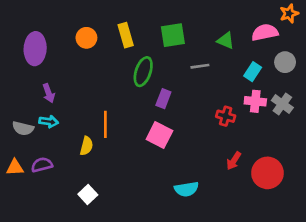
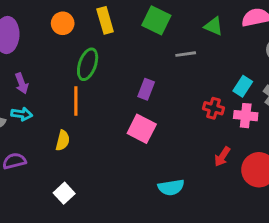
green square: (173, 35) -> (156, 20), turned 35
green ellipse: (143, 72) -> (88, 64), moved
cyan rectangle: (253, 72) -> (243, 86), moved
pink cross: (255, 101) -> (246, 116), moved
orange line: (105, 124) -> (76, 101), moved

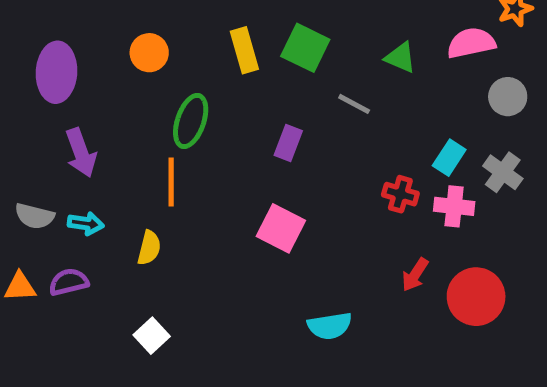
yellow rectangle: (105, 20) -> (244, 50), moved
gray line: (186, 54) -> (354, 104), turned 36
purple arrow: (22, 83) -> (81, 153), size x1.4
purple rectangle: (146, 89) -> (288, 143), moved
cyan arrow: (22, 114) -> (86, 223), moved

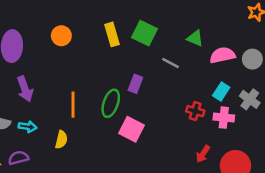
pink semicircle: (471, 43) -> (222, 55), moved
green ellipse: (191, 121) -> (111, 103), moved

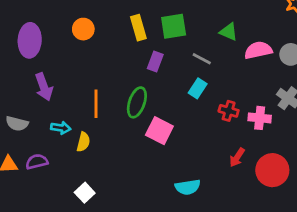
green square: (145, 33) -> (174, 26), turned -35
purple rectangle: (135, 84) -> (155, 61), moved
cyan rectangle: (221, 92) -> (198, 88), moved
cyan arrow: (28, 127) -> (61, 128), moved

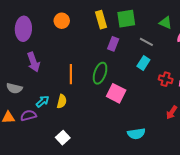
cyan arrow: (61, 128) -> (43, 101), moved, turned -48

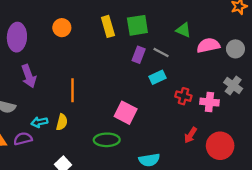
purple rectangle: (113, 44) -> (139, 55), moved
cyan rectangle: (143, 63) -> (157, 77), turned 32
green ellipse: (100, 73) -> (107, 140), moved, turned 70
cyan arrow: (43, 101) -> (39, 122), turned -152

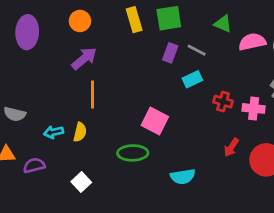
purple arrow: (29, 76) -> (84, 58), moved, turned -110
purple semicircle: (23, 139) -> (34, 165), moved

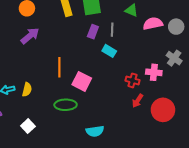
gray line: (197, 50) -> (112, 30), turned 64
cyan rectangle: (192, 79) -> (109, 51), turned 56
orange line: (92, 95) -> (59, 67), moved
red cross: (223, 102) -> (133, 80), moved
cyan semicircle: (183, 177) -> (95, 131), moved

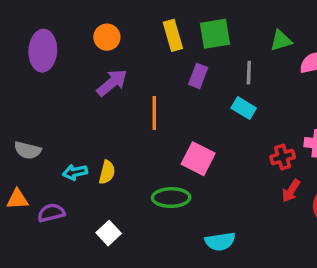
green triangle: (132, 10) -> (281, 40), turned -40
purple rectangle: (93, 32) -> (198, 76), moved
orange line: (59, 67) -> (154, 113), moved
red cross: (133, 80) -> (283, 157), turned -32

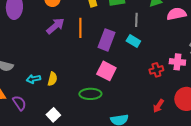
purple rectangle: (198, 76) -> (106, 40), moved, size x1.5
orange line: (154, 113) -> (80, 28), moved
red arrow: (291, 191) -> (158, 106), moved
purple semicircle: (51, 213) -> (19, 103), turned 70

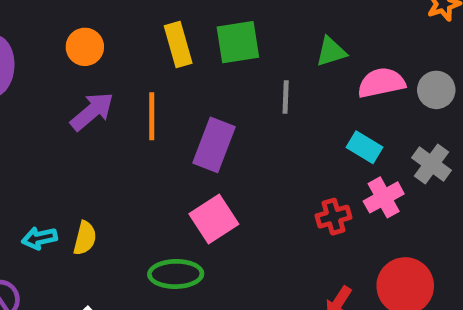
cyan rectangle: (133, 41) -> (365, 147), moved
pink cross: (177, 62) -> (384, 197), turned -35
pink square: (106, 71) -> (214, 219), turned 30

